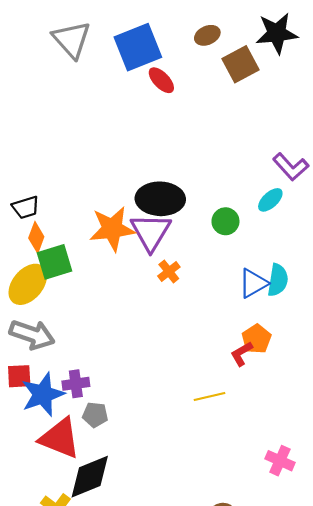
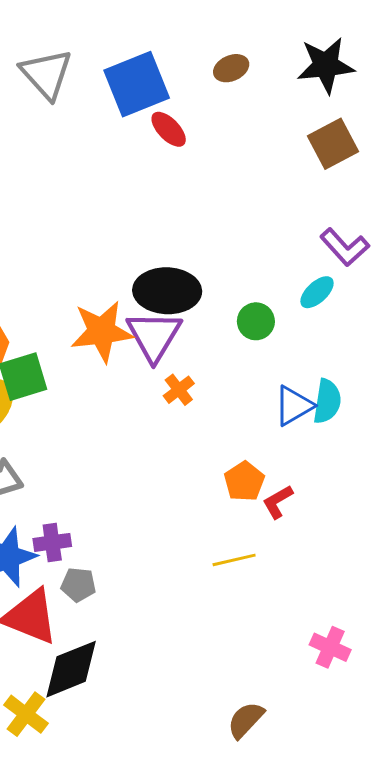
brown square: (240, 64) -> (333, 144), moved
orange pentagon: (256, 339) -> (244, 481), moved

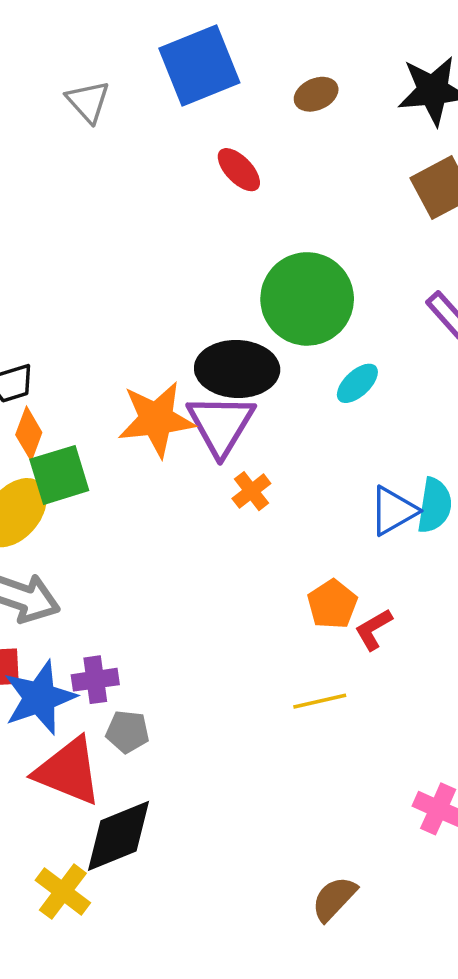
gray triangle: (46, 74) -> (88, 101), size x0.7
blue square: (137, 84) -> (199, 65), moved
cyan ellipse: (317, 292) -> (357, 383), moved
green circle: (256, 321) -> (307, 299), moved, size x2.0

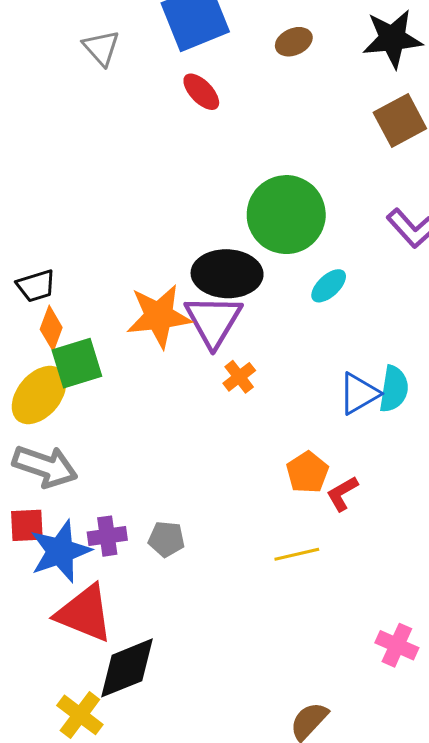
red ellipse: (239, 170) -> (201, 92), moved
gray pentagon: (128, 732) -> (166, 539), moved

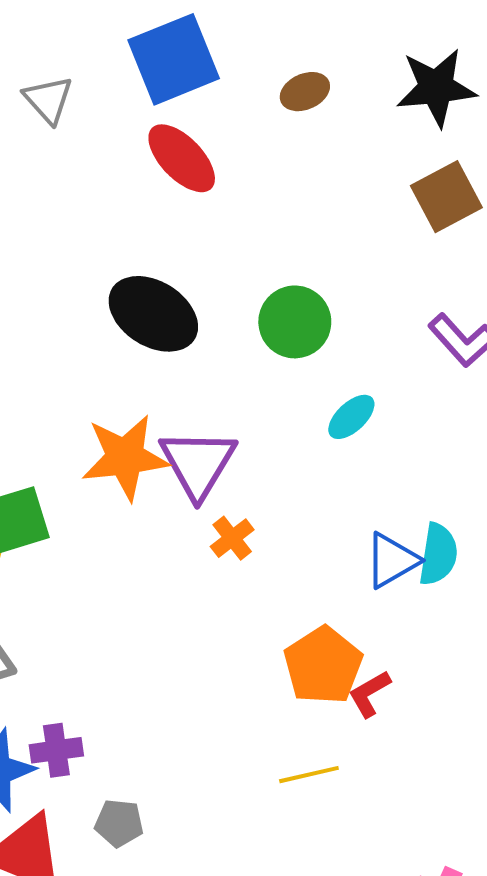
red ellipse: (201, 92) -> (182, 158), size x1.4
green circle: (286, 215) -> (295, 322), size x0.7
black ellipse: (227, 274) -> (153, 314), moved, turned 30
orange pentagon: (307, 472) -> (323, 665), size x1.4
gray pentagon: (166, 539) -> (119, 823), moved

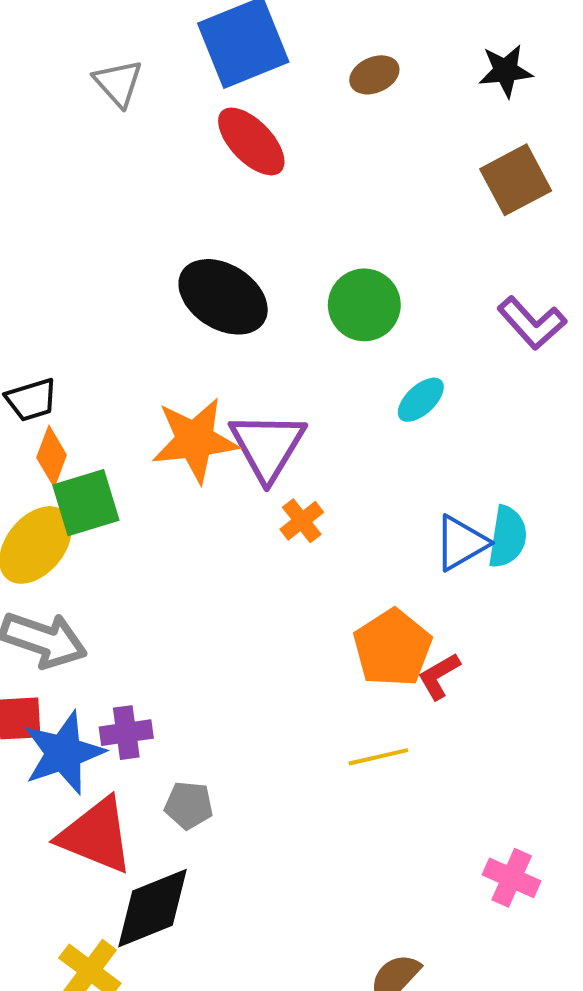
black star: (436, 88) -> (506, 71), size x0.7

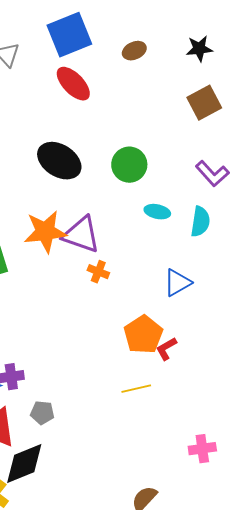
cyan ellipse: (421, 400) -> (157, 212), turned 55
purple triangle: (267, 446) -> (81, 235), turned -42
orange cross: (302, 521) -> (98, 272), turned -30
cyan semicircle: (508, 537) -> (200, 222), moved
pink cross: (512, 878) -> (202, 449), turned -32

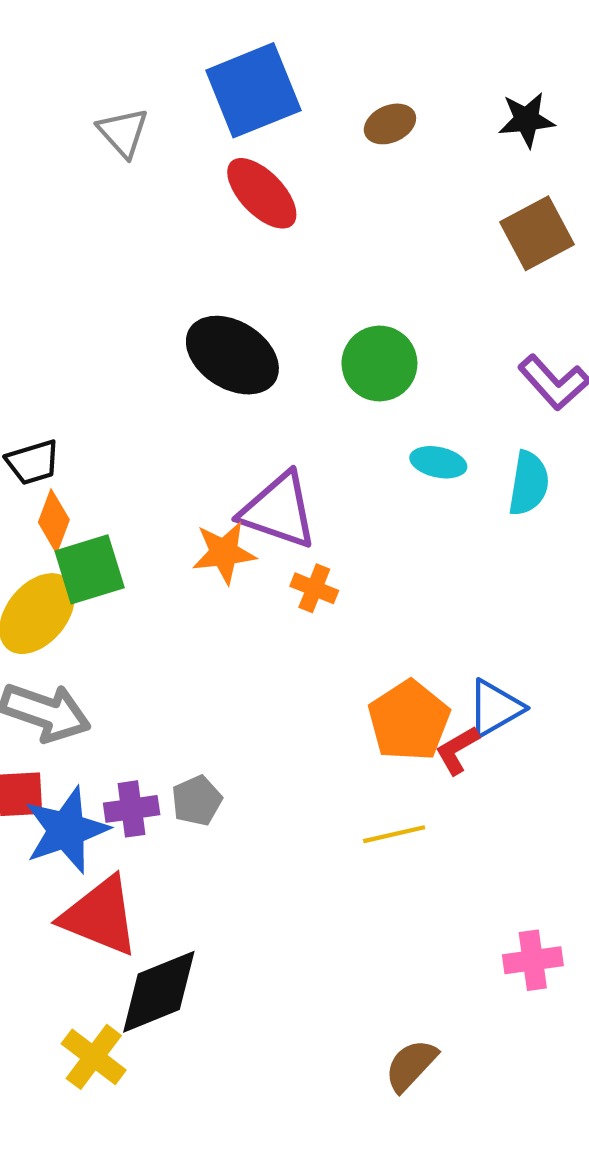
orange star: (45, 232) -> (224, 553), moved, size x0.7
blue triangle: (177, 283) -> (495, 708), moved
gray pentagon: (42, 413) -> (197, 801), moved, turned -30

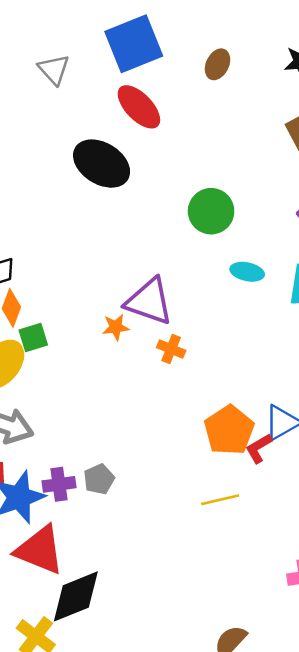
brown ellipse: (390, 124) -> (218, 64), turned -40
black ellipse: (232, 355) -> (102, 164), moved
orange star: (224, 553) -> (116, 327), size x0.7
green square: (90, 569) -> (33, 337), size x0.7

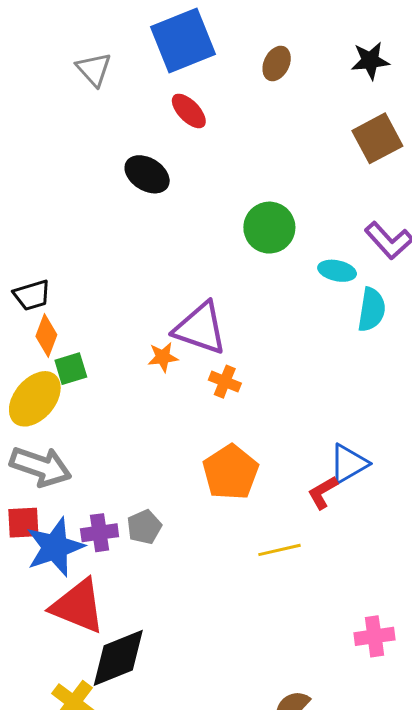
red ellipse: (139, 107) -> (189, 111), size x0.7
black ellipse: (102, 164) -> (147, 174), size x0.7
cyan ellipse: (247, 272) -> (337, 271), moved
orange pentagon: (229, 430) -> (231, 472), moved

